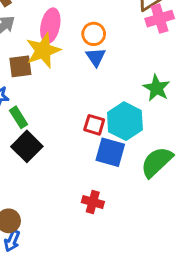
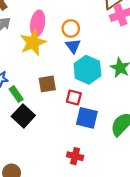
brown square: (20, 66) -> (47, 84), moved
cyan hexagon: (125, 121) -> (87, 70), moved

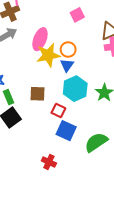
yellow star: (33, 43) -> (48, 55), moved

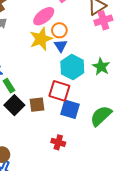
pink ellipse: (40, 39) -> (44, 16), moved, turned 40
brown square: (37, 94) -> (37, 105), moved
red square: (58, 110) -> (59, 91), size x1.5

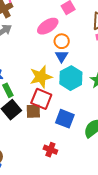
yellow star: (41, 39) -> (41, 77), moved
red square: (59, 91) -> (41, 99), moved

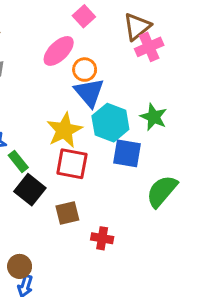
blue triangle: (62, 56) -> (89, 92), size x1.5
brown square: (33, 111) -> (67, 213), moved
blue square: (65, 119) -> (127, 153), moved

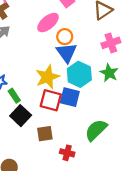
pink cross: (149, 47) -> (111, 43), moved
blue square: (127, 153) -> (70, 97), moved
green semicircle: (162, 191) -> (96, 130), moved

